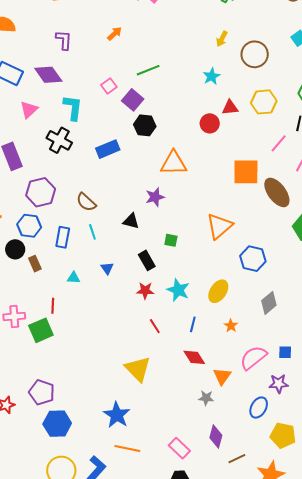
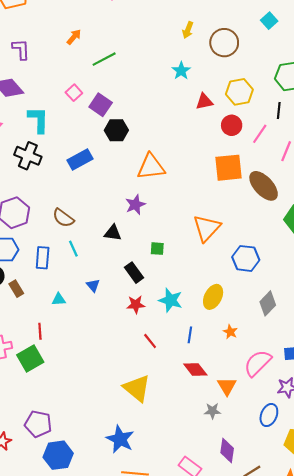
green line: (148, 70) -> (104, 59), moved
red circle: (210, 123) -> (232, 125), moved

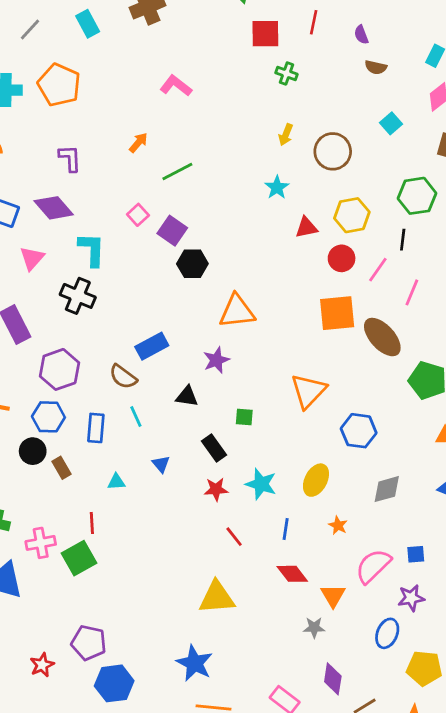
blue rectangle: (80, 159) -> (152, 346), moved
gray diamond: (268, 303) -> (387, 489), turned 30
yellow triangle: (137, 388) -> (217, 597), turned -44

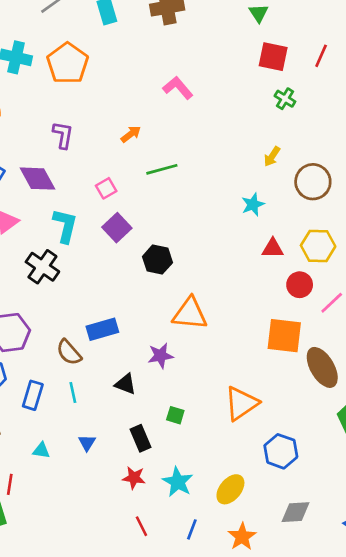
pink square: (138, 215) -> (106, 188), moved
purple square: (172, 231) -> (117, 228), moved
orange star: (338, 525) -> (242, 537), size x1.5

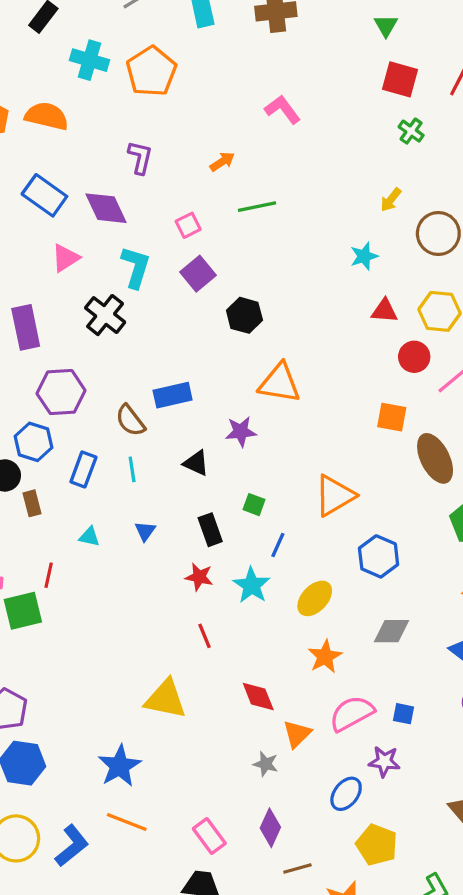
orange square: (284, 336) -> (392, 417), size x0.7
blue line: (192, 529) -> (278, 545), moved

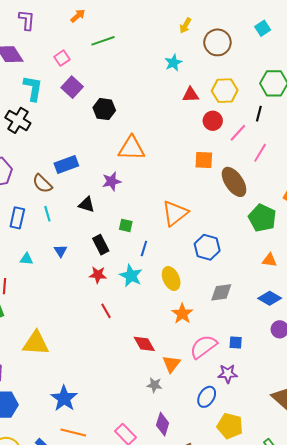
yellow ellipse: (315, 598) -> (171, 279), turned -60
yellow triangle: (165, 699) -> (36, 343), moved

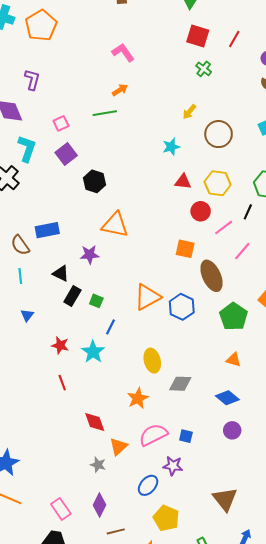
orange arrow: (78, 16) -> (120, 90), moved
black rectangle: (101, 245) -> (72, 296), moved, turned 48
blue hexagon: (207, 247) -> (182, 307), moved
yellow ellipse: (171, 279) -> (152, 361), moved

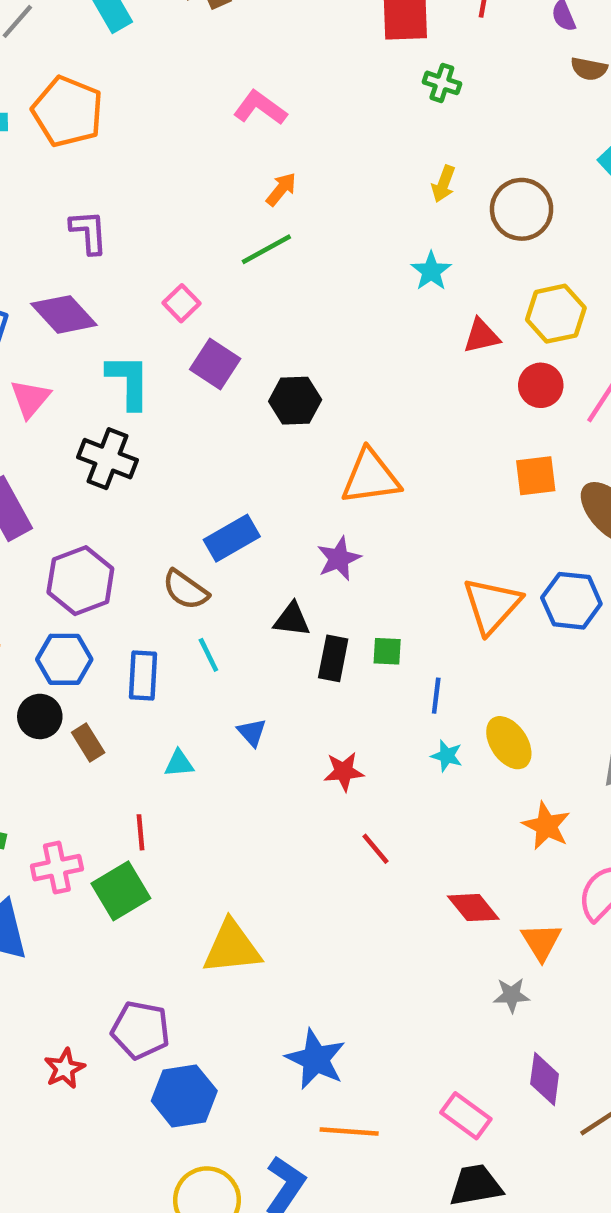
cyan star: (93, 352) -> (447, 756), moved, size x0.6
yellow ellipse: (152, 361) -> (509, 743), moved

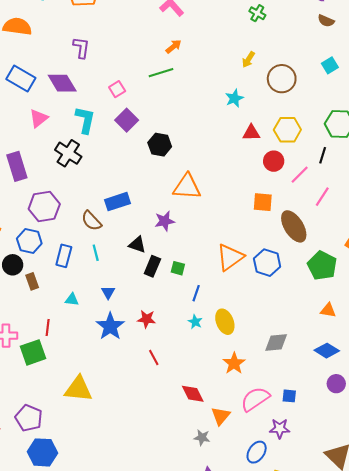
blue star: (316, 1059) -> (110, 326), moved

